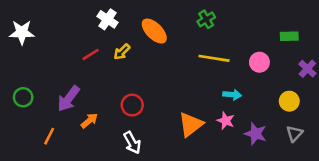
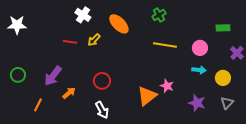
red line: (91, 54) -> (70, 42), turned 40
cyan arrow: (232, 95) -> (199, 70), moved
pink star: (226, 121) -> (167, 86), moved

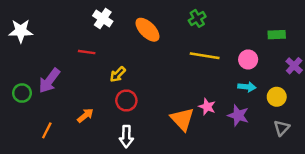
yellow arrow: (94, 40) -> (118, 74), moved
purple arrow: (53, 76) -> (49, 81), moved
orange triangle: (147, 96) -> (182, 119), turned -35
purple star: (197, 103) -> (238, 115), moved
white arrow: (102, 110) -> (126, 137), turned 30

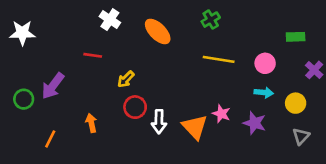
orange arrow: (85, 115) -> (91, 123), turned -63
white arrow: (126, 137) -> (159, 122), moved

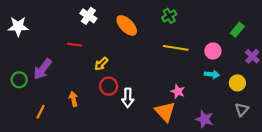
green rectangle: (296, 37) -> (237, 30), turned -48
purple star: (254, 123) -> (204, 119), moved
orange triangle: (195, 127) -> (165, 112), moved

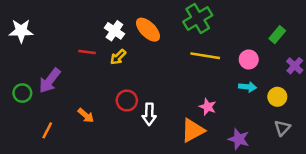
white cross: (88, 16) -> (114, 31), moved
green cross: (169, 16) -> (198, 18), size x1.6
yellow arrow: (101, 64) -> (118, 57), moved
orange arrow: (73, 99) -> (86, 115), turned 144
orange triangle: (165, 112) -> (193, 130), turned 45

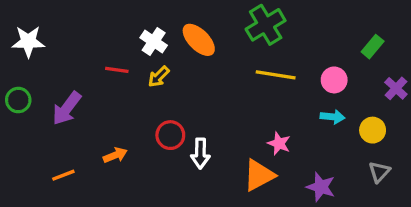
green circle: (22, 93) -> (18, 100), moved
orange arrow: (86, 115) -> (115, 155), turned -63
orange line: (47, 130) -> (63, 175), turned 42

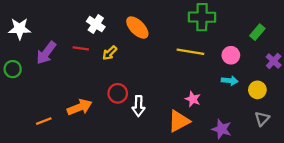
green cross: (266, 25) -> (202, 17), moved, turned 32
white cross: (154, 42) -> (96, 24), moved
purple arrow: (67, 108) -> (46, 53), moved
orange arrow: (115, 155) -> (80, 107), size x1.5

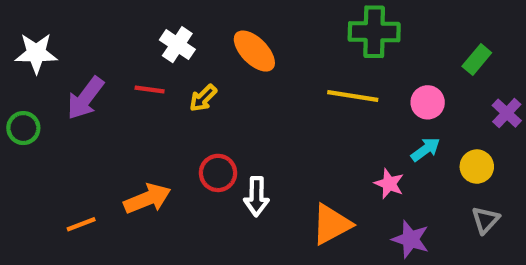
cyan arrow: (230, 81) -> (425, 149), turned -42
pink star: (193, 99) -> (389, 184), moved

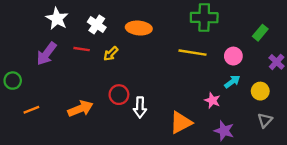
orange ellipse: (254, 51) -> (139, 28), turned -40
white star: (36, 53) -> (57, 19), moved, turned 30
green circle: (23, 128) -> (13, 81), moved
orange line: (81, 224) -> (31, 110), moved

